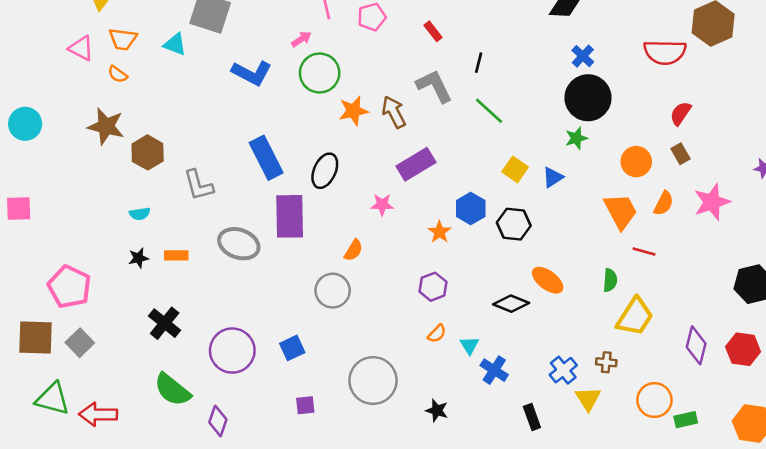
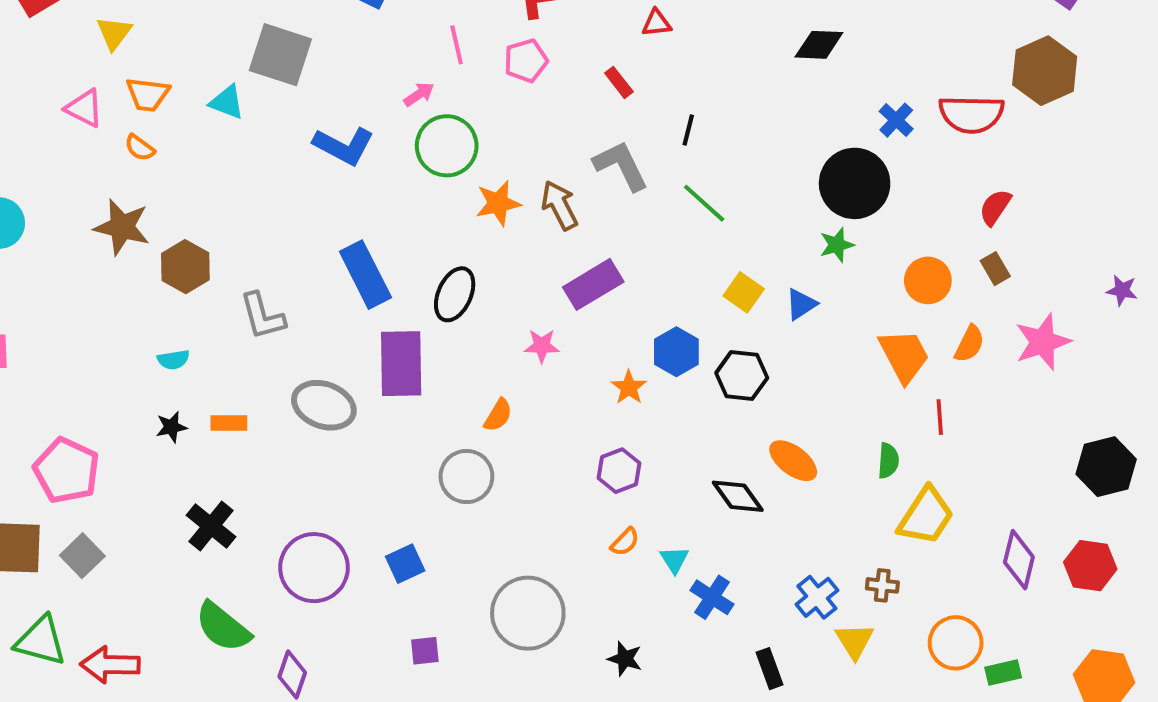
blue cross: (583, 56) -> (896, 120), moved
red line: (644, 252) -> (940, 417), turned 70
black diamond: (511, 304) -> (738, 496), turned 32

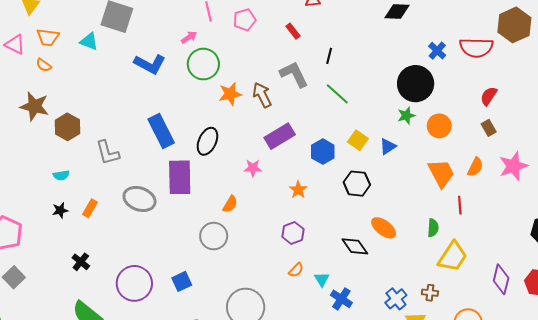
orange circle: (928, 280) -> (439, 126), moved
blue hexagon: (676, 352) -> (323, 152), moved
orange rectangle: (229, 423) -> (90, 208), turned -60
black cross: (211, 526) -> (81, 262), size x0.7

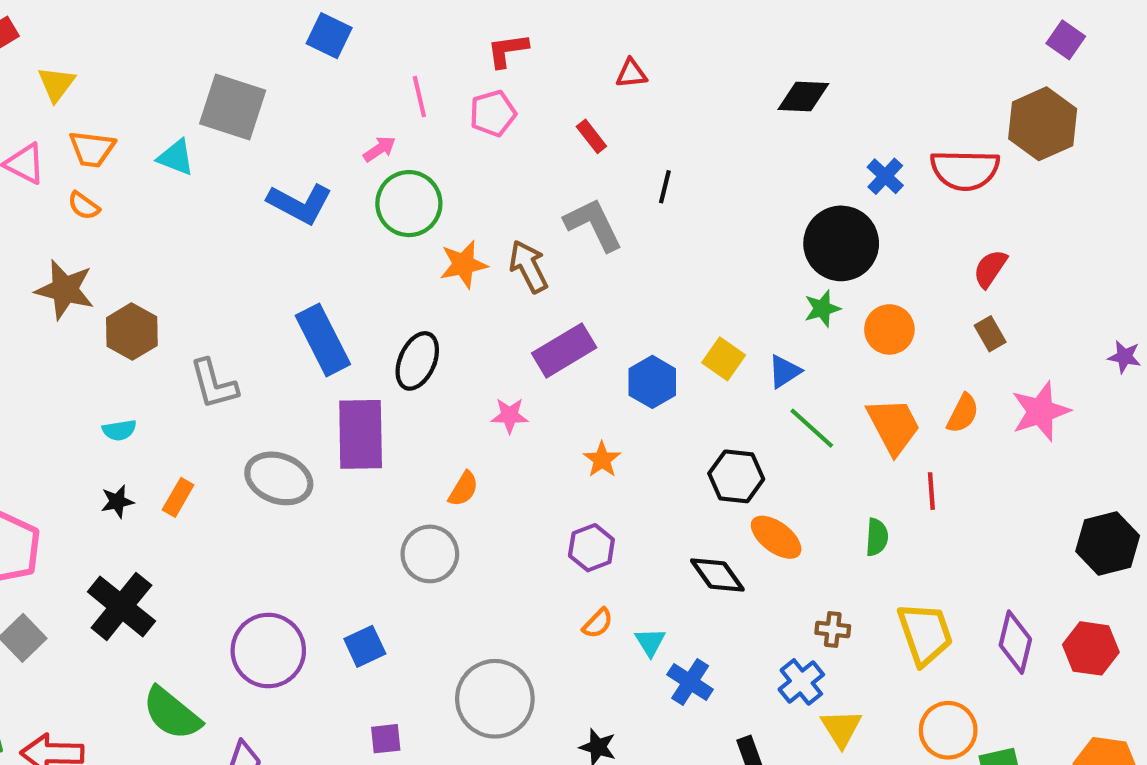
green line: (337, 94) -> (812, 428), moved
black hexagon: (357, 184) -> (736, 476), moved
yellow trapezoid: (453, 257) -> (925, 634), moved, turned -52
black cross: (81, 262) -> (121, 606), moved, size x1.8
brown cross: (430, 293) -> (833, 630), moved

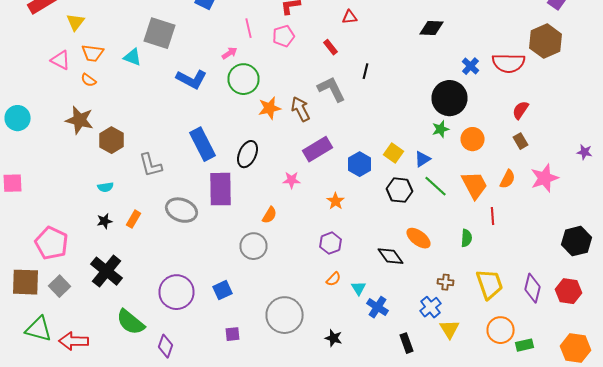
black hexagon: (736, 476) -> (400, 190), moved

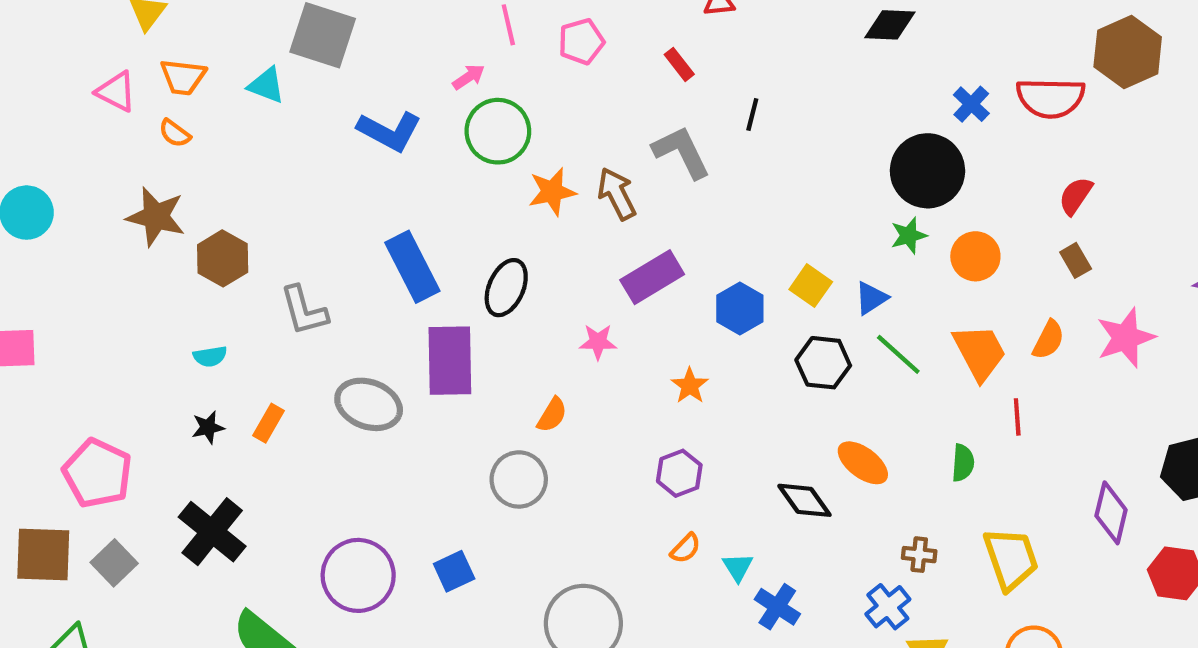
purple diamond: (532, 288) -> (1111, 513), moved

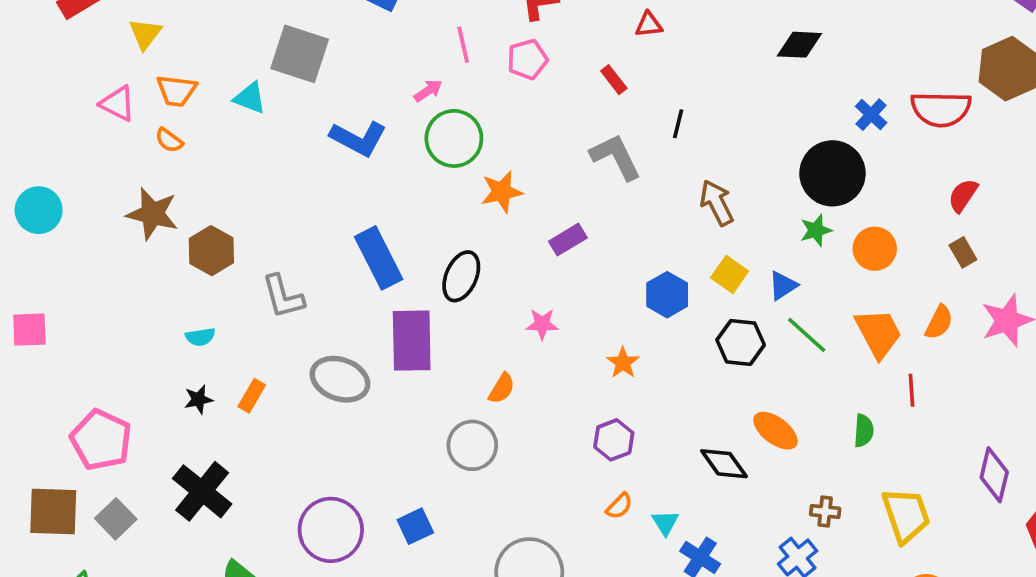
brown arrow: (617, 194) -> (717, 203), moved
purple rectangle: (652, 277) -> (568, 240), moved, size x0.7

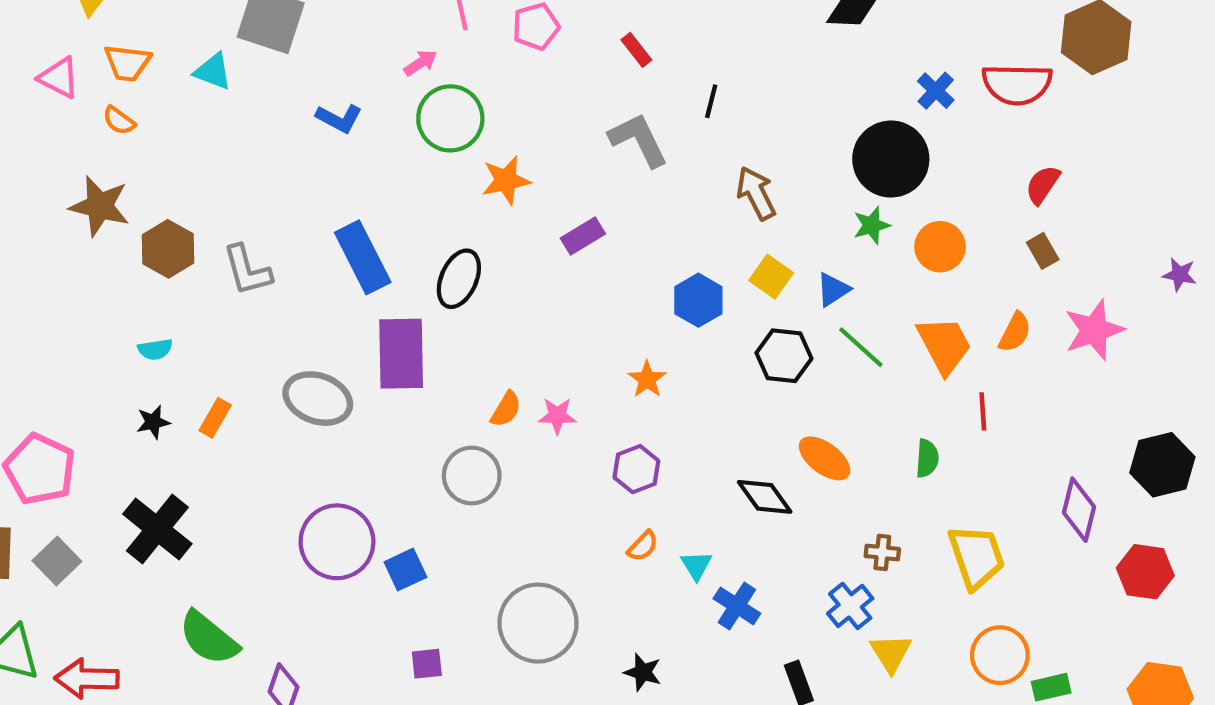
blue L-shape: (358, 138) -> (339, 118), size x0.7
gray L-shape: (283, 296) -> (247, 270), moved
pink star: (542, 324) -> (557, 416), moved
purple circle: (331, 530) -> (337, 542), moved

